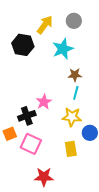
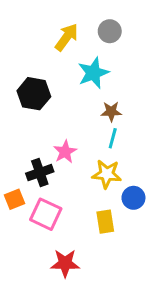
black hexagon: (23, 45) -> (34, 94), moved

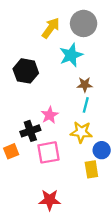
gray circle: (110, 31) -> (84, 23), size x1.5
pink square: (46, 214) -> (48, 152), moved, turned -35
yellow rectangle: (105, 222) -> (91, 169), moved

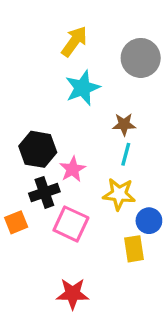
gray circle: (84, 23) -> (141, 58), moved
cyan star: (71, 55) -> (83, 88), moved
black hexagon: (26, 71) -> (38, 149), moved
pink square: (48, 152) -> (71, 224), turned 35

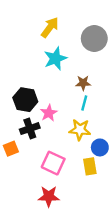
pink square: (71, 224) -> (53, 163), moved

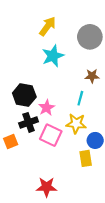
brown star: (83, 83) -> (92, 76), moved
pink square: (53, 163) -> (51, 135), moved

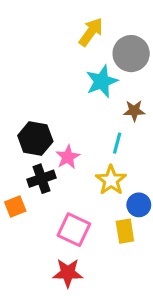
yellow arrow: (48, 26) -> (91, 32), moved
cyan star: (53, 56) -> (102, 81), moved
yellow star: (76, 124) -> (111, 180), turned 30
pink square: (51, 135) -> (74, 230), moved

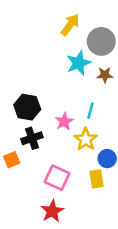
brown star: (134, 111) -> (105, 75), moved
pink star: (68, 157) -> (64, 121), moved
red star: (68, 273) -> (52, 211), turned -30

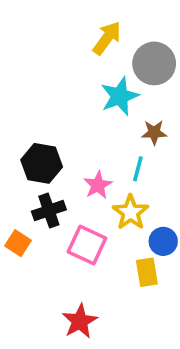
brown star: (105, 75) -> (154, 132), moved
orange square: (12, 160) -> (18, 243), turned -35
pink square: (57, 178) -> (87, 245), moved

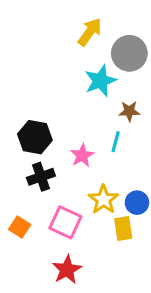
yellow star: (131, 212) -> (103, 200), moved
orange square: (18, 243) -> (20, 227), moved
pink square: (87, 245) -> (65, 222), moved

